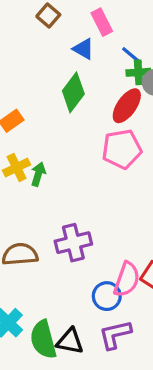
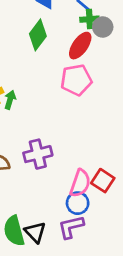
blue circle: (107, 296) -> (78, 203), moved
black triangle: (70, 341) -> (35, 232), turned 35

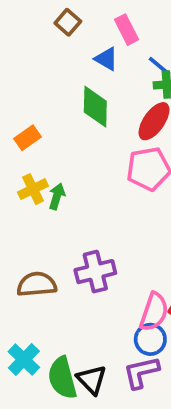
green diamond: (38, 35) -> (95, 107), turned -36

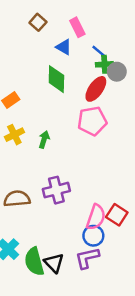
green arrow: (57, 196) -> (44, 140), moved

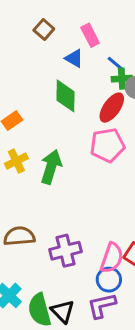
green arrow: (44, 140) -> (51, 167), size x1.6
purple cross: (56, 190) -> (66, 251), moved

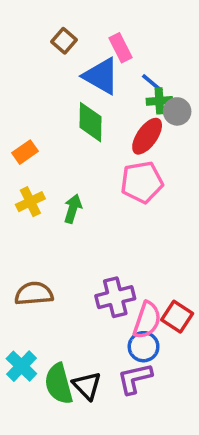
blue triangle: (74, 58) -> (101, 76), size x1.6
green arrow: (51, 167) -> (73, 209), size x0.7
purple cross: (66, 251) -> (115, 297), moved

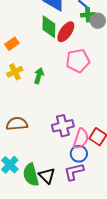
red ellipse: (147, 136) -> (66, 32), moved

